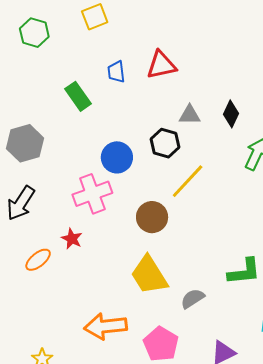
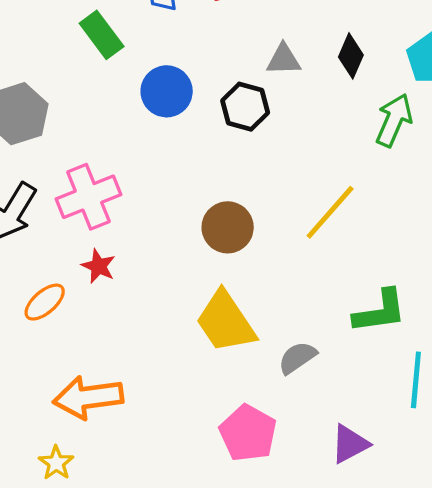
blue circle: (117, 157) -> (167, 91), moved
yellow line: (188, 181) -> (330, 212), moved
pink cross: (92, 194) -> (88, 197), moved
orange arrow: (106, 326) -> (88, 397), moved

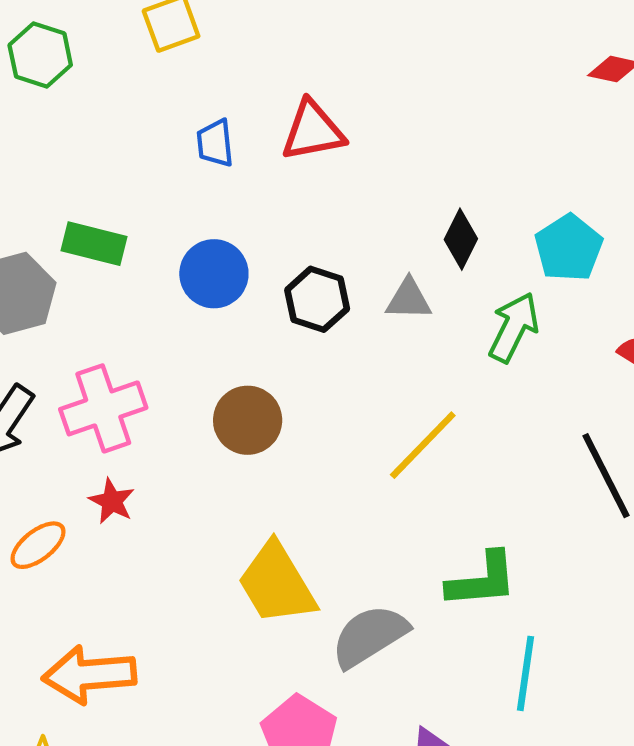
green rectangle: (102, 35) -> (94, 244), moved, turned -42
gray triangle: (284, 60) -> (409, 299), moved
brown circle: (228, 227) -> (248, 420), moved
gray semicircle: (297, 358) -> (369, 636), size x1.5

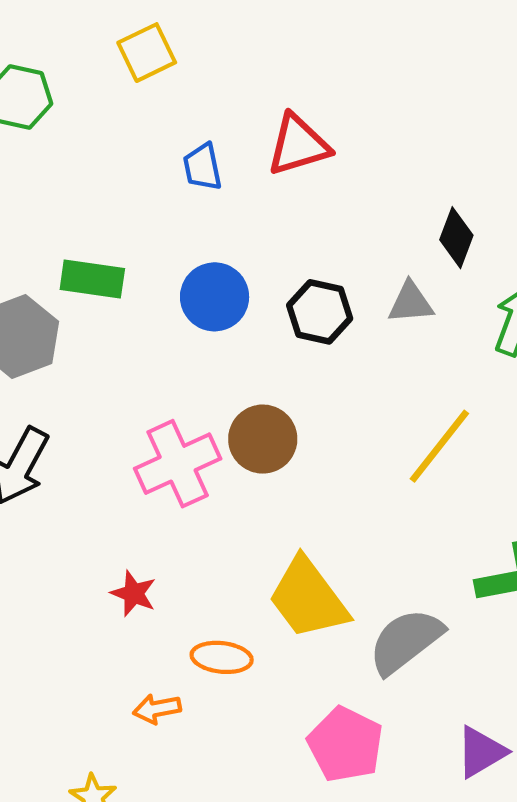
pink cross: (103, 408) -> (178, 464), moved
red star: (112, 501) -> (134, 593), moved
orange ellipse: (38, 545) -> (222, 657), moved, turned 50
orange arrow: (89, 675) -> (157, 709), moved, size x0.5

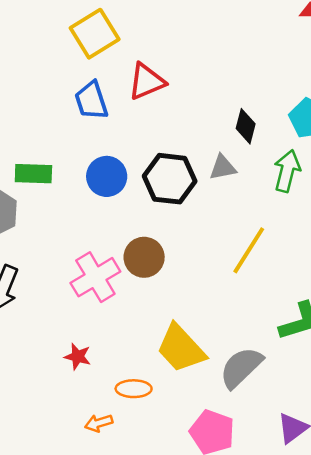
yellow square: (147, 53) -> (95, 34), moved, size x1.4
blue trapezoid: (202, 167) -> (91, 101), size x1.4
black hexagon: (320, 312) -> (170, 179), size x1.4

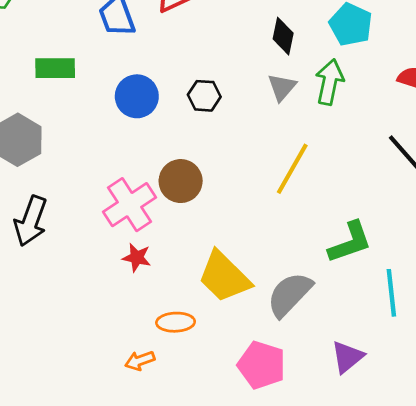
gray triangle: (223, 167) -> (282, 87), moved, turned -36
green rectangle: (33, 174) -> (55, 68), moved
black hexagon: (170, 179) -> (204, 96), size x0.6
red star: (78, 357) -> (137, 258), moved

